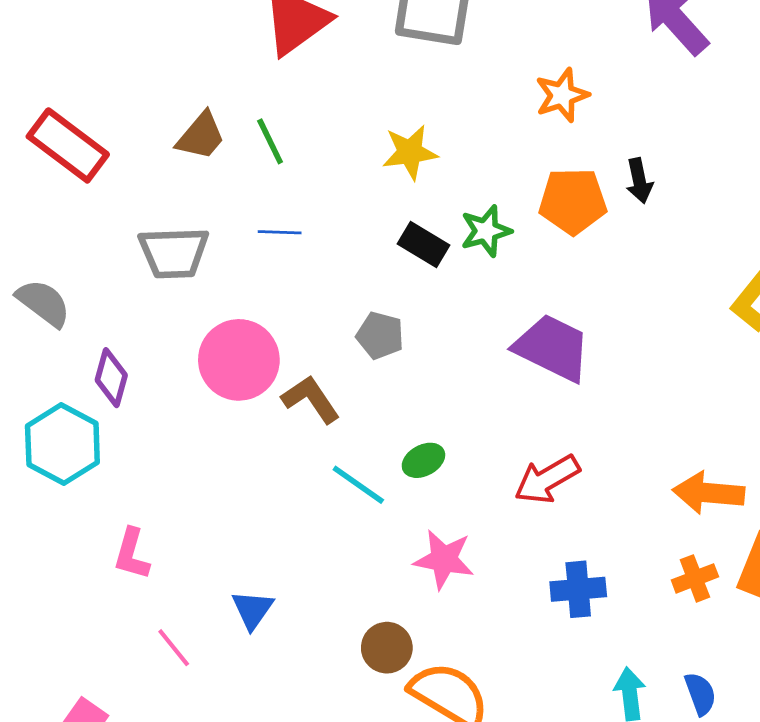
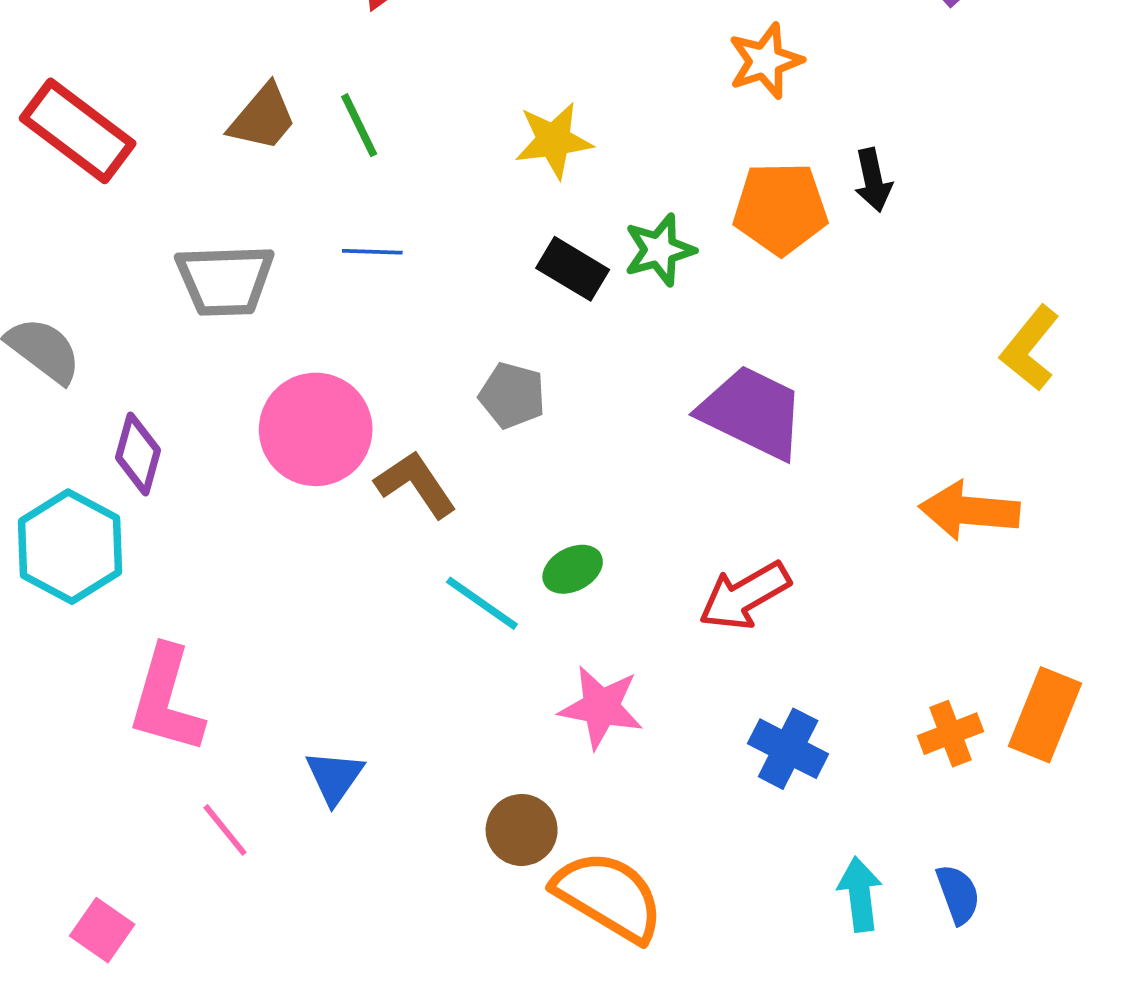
orange arrow: (709, 493) -> (969, 511), moved
pink L-shape: (132, 554) -> (166, 700), size x1.5
blue cross: (578, 589) -> (788, 749), turned 32

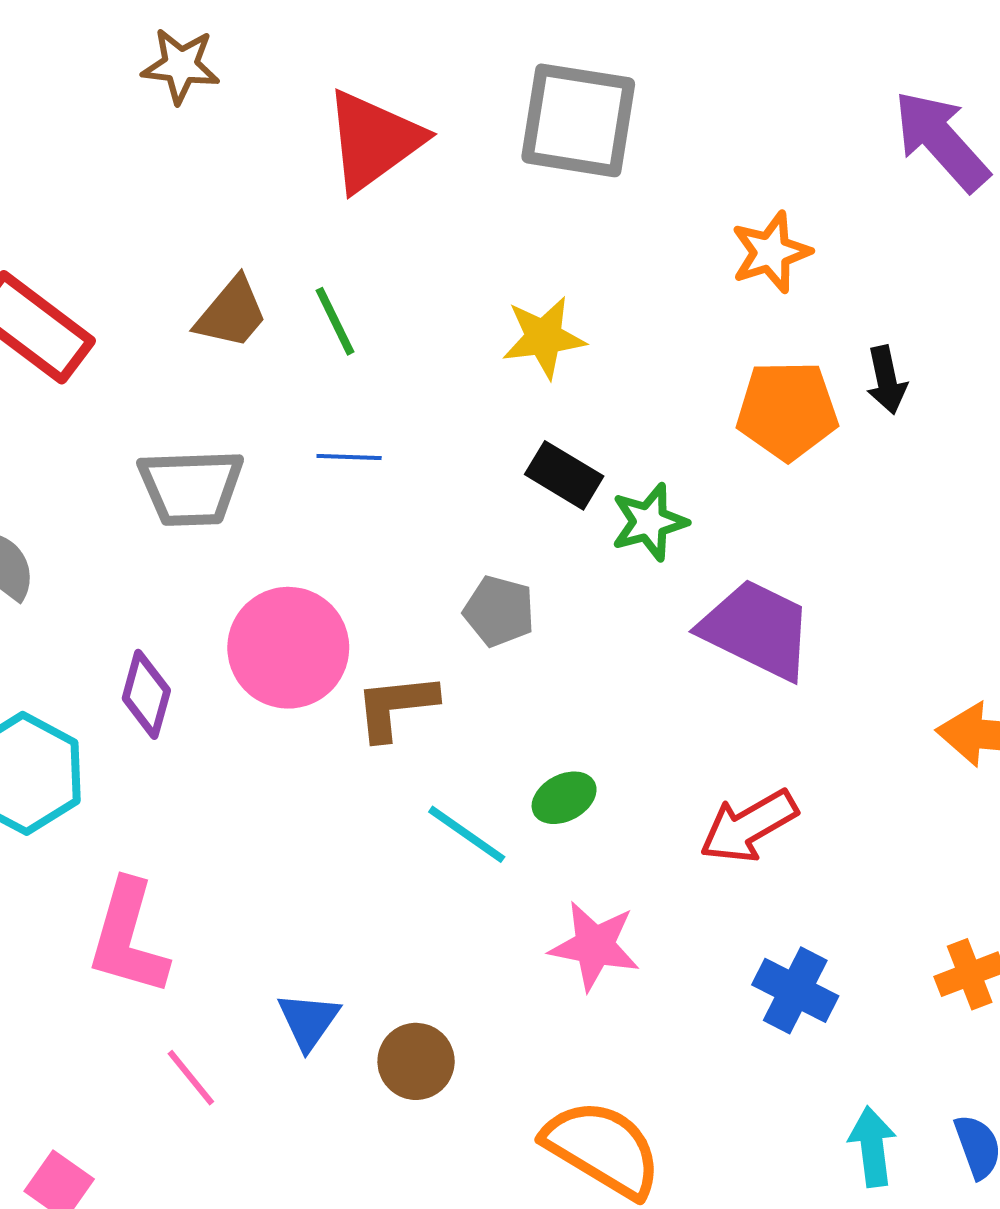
green star: (660, 250) -> (649, 522), moved
purple diamond: (138, 454) -> (146, 694), moved
brown L-shape: (416, 484) -> (396, 707), turned -62
brown circle: (522, 830) -> (416, 1061), moved

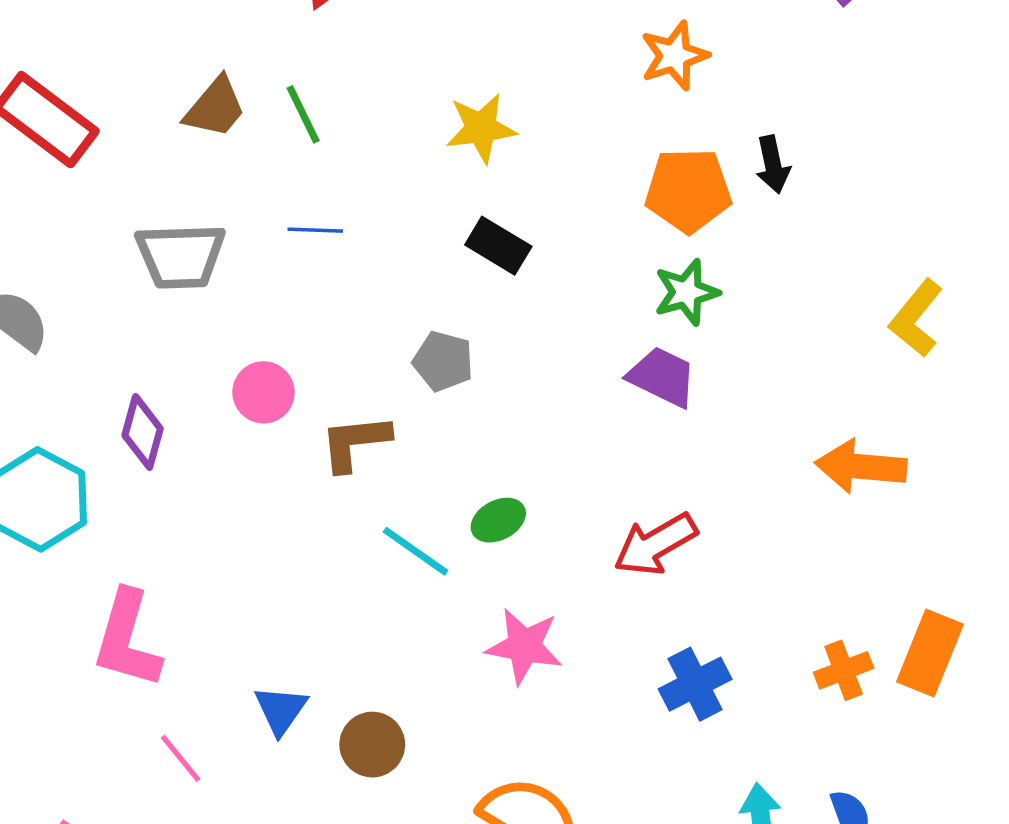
green star: (649, 522) -> (686, 292), moved
purple trapezoid: (757, 629) -> (662, 377), size x0.7
pink circle: (288, 648) -> (263, 392), size x0.6
blue cross: (795, 990) -> (695, 684), turned 36

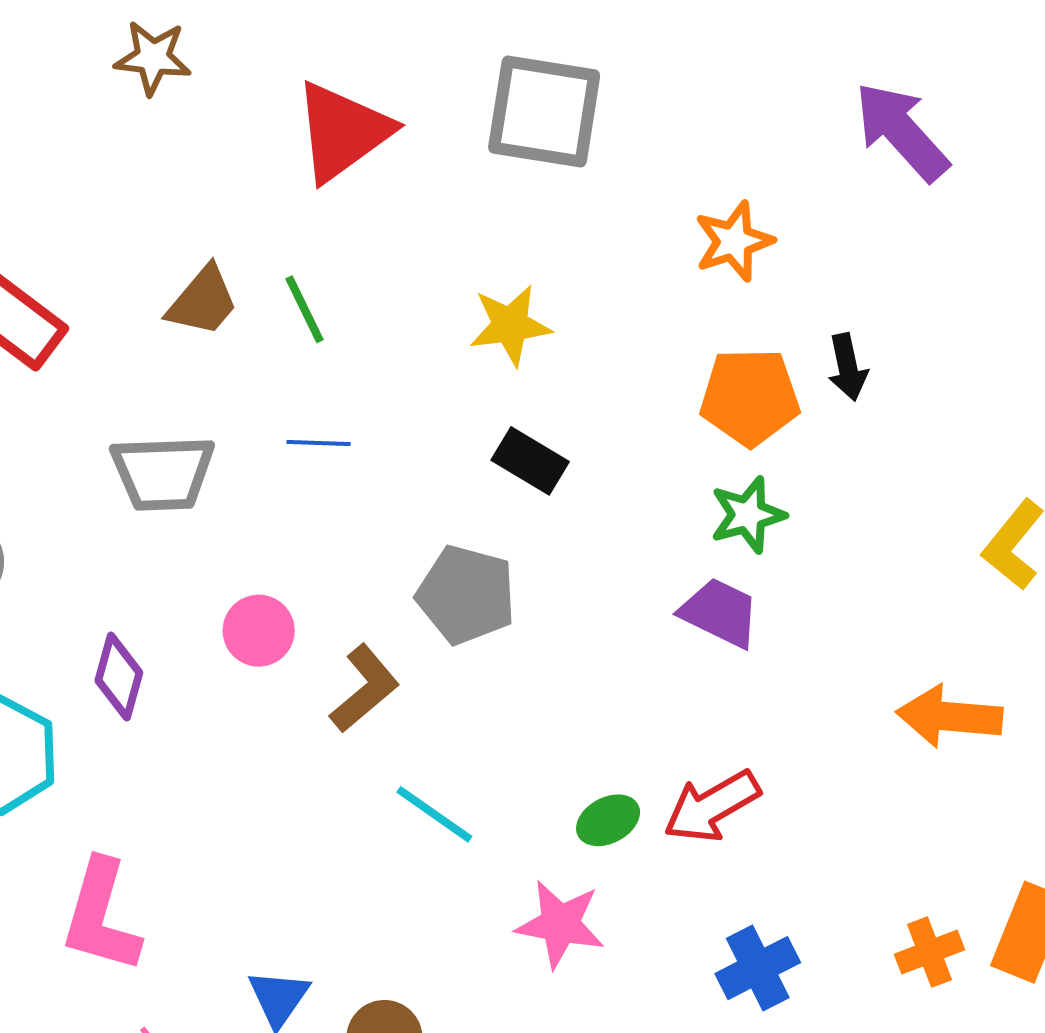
gray pentagon: (443, 361) -> (466, 595), size x1.4
brown L-shape: (355, 442) -> (364, 689), turned 146
green ellipse: (498, 520) -> (608, 820), moved

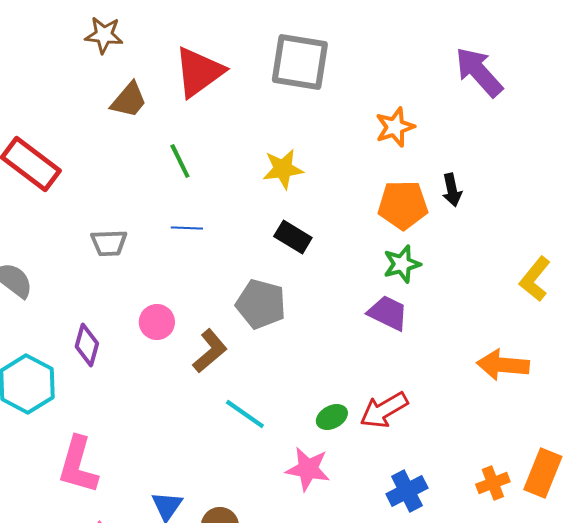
brown trapezoid: (203, 301) -> (129, 100), moved
gray trapezoid: (163, 473) -> (109, 243), size x0.7

